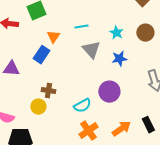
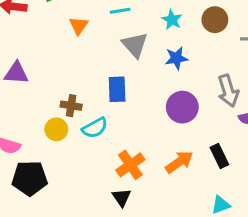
blue rectangle: (41, 55) -> (117, 89), moved, turned -36
purple circle: (109, 92) -> (182, 107), moved
cyan semicircle: (82, 106) -> (95, 128), moved

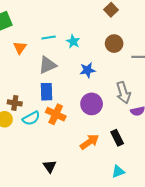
cyan star: (172, 20) -> (73, 42), moved
gray triangle: (135, 45) -> (48, 65), moved, turned 48
orange cross: (130, 165) -> (56, 114), moved, turned -30

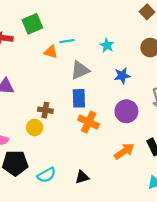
cyan line: (49, 37) -> (67, 41), moved
orange triangle: (20, 48) -> (51, 52), turned -48
cyan semicircle: (31, 118) -> (46, 175), moved
black triangle: (50, 166) -> (82, 177), turned 48

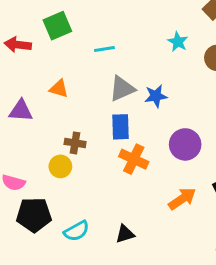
cyan star: (107, 45) -> (178, 42), moved
orange triangle: (51, 52) -> (59, 89), moved
blue star: (122, 76) -> (156, 96), moved

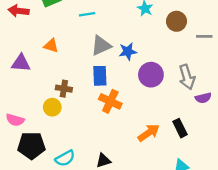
purple circle: (185, 144) -> (151, 75), moved

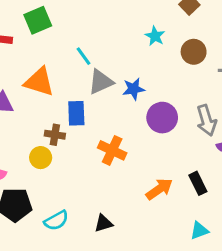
cyan line: (87, 14) -> (84, 56), moved, turned 63
orange triangle: (51, 46) -> (39, 82), size x1.6
blue rectangle: (100, 76) -> (76, 113), moved

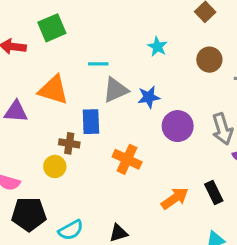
cyan star: (155, 36) -> (157, 47), moved
cyan line: (84, 56) -> (98, 64), turned -54

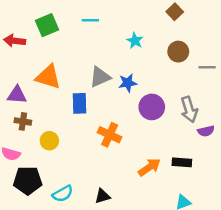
cyan line: (98, 64) -> (90, 20), moved
brown cross: (69, 143) -> (23, 121), moved
black rectangle: (214, 193) -> (182, 162), turned -60

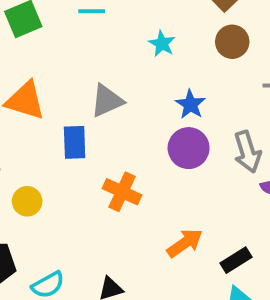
brown circle: (178, 52) -> (232, 42), moved
blue star: (128, 83) -> (190, 104), moved, turned -30
black rectangle: (182, 162) -> (236, 260), moved, turned -36

